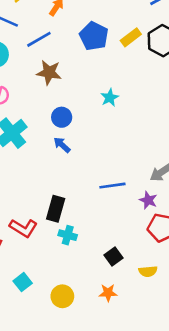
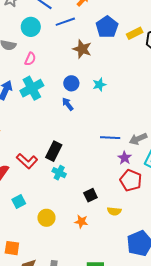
brown star: (49, 72) -> (82, 49), moved
cyan star: (110, 98) -> (99, 85), moved
blue line: (112, 186) -> (110, 138), moved

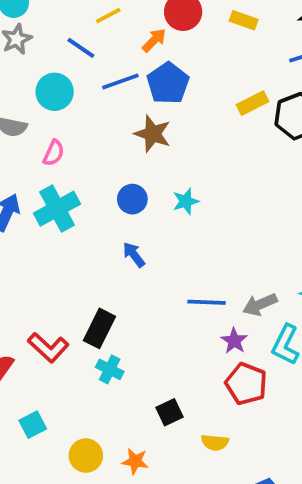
blue pentagon: (107, 27) -> (168, 83), moved
blue arrow: (68, 104) -> (134, 255), moved
orange star: (81, 222) -> (135, 461), moved

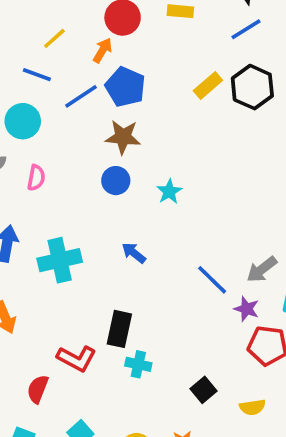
blue circle: (132, 199) -> (116, 181), moved
cyan cross: (57, 209) -> (60, 260), moved, turned 30
blue line: (207, 302) -> (212, 280), turned 56

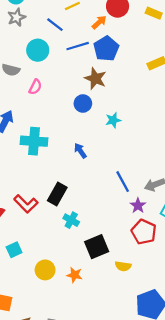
cyan cross: (138, 364) -> (71, 220), moved
black square: (203, 390) -> (97, 247), size x1.5

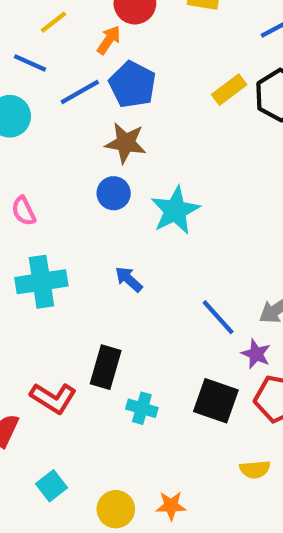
pink semicircle: (35, 87) -> (24, 211), moved, turned 140
cyan star: (113, 120) -> (175, 210), size x1.6
black square: (97, 247) -> (216, 401), moved, turned -35

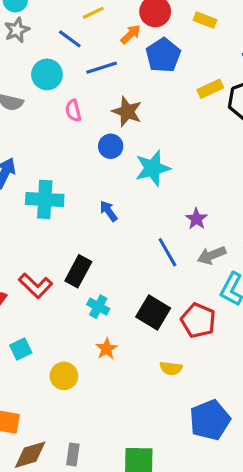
blue pentagon: (132, 85) -> (163, 55), moved
pink semicircle: (24, 211) -> (73, 111), moved
purple star: (256, 354) -> (196, 219), moved
orange star: (171, 506) -> (106, 349), moved, turned 30

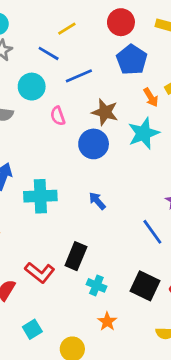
orange arrow: (131, 34) -> (151, 97), moved, turned 108
blue circle: (111, 146) -> (94, 144), size x1.4
cyan star: (153, 168) -> (144, 133), moved

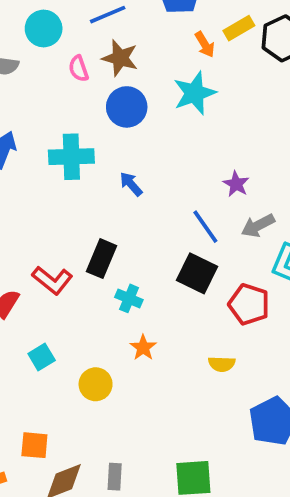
brown star: (105, 112) -> (120, 58), moved
cyan cross: (40, 196) -> (71, 157), moved
black square: (145, 286) -> (197, 273), moved

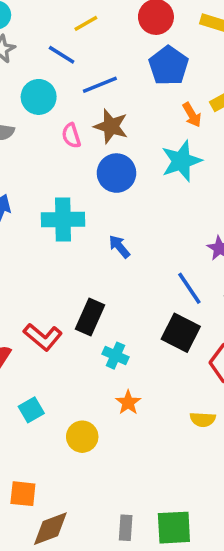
gray rectangle: (115, 477) -> (126, 528), moved

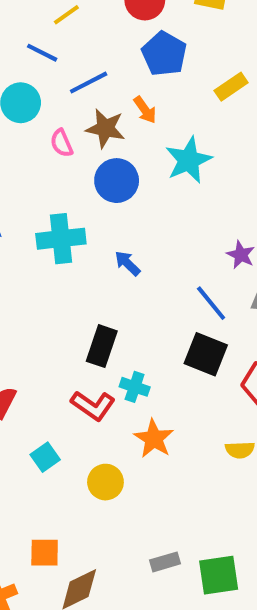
orange arrow: (192, 115) -> (145, 110), moved
red L-shape: (43, 337) -> (93, 406), moved
orange star: (128, 402) -> (154, 439), size x1.4
gray rectangle: (126, 528) -> (165, 562), moved, turned 75

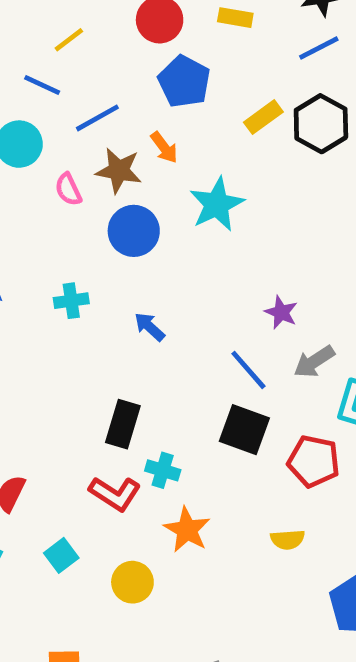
cyan cross: (61, 239) -> (71, 301), size x0.6

